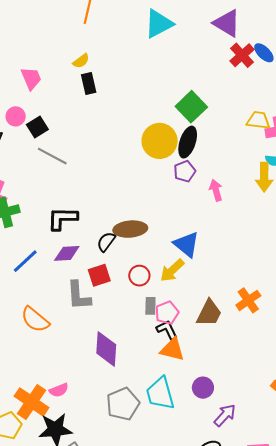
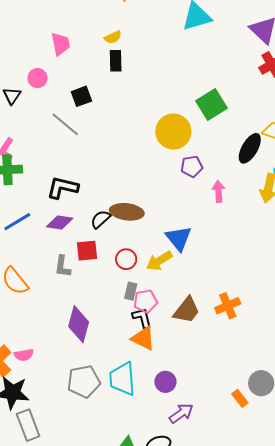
black square: (37, 127) -> (81, 96), moved
black ellipse: (188, 142) -> (250, 148), moved
gray L-shape: (79, 296) -> (63, 266), size x0.7

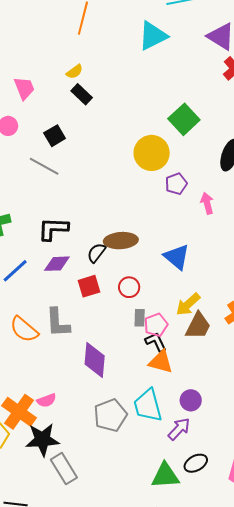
black rectangle: (116, 61) -> (82, 94), turned -35
yellow arrow: (159, 261) -> (188, 304), moved
gray L-shape: (63, 266) -> (58, 323), moved, size x1.4
purple arrow: (181, 413) -> (179, 429), moved

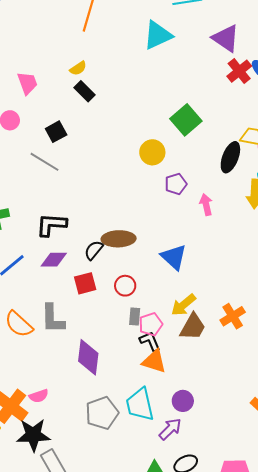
yellow circle: (152, 153) -> (152, 152), size x0.7

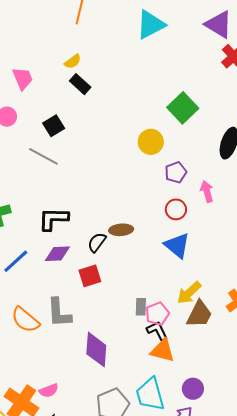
brown ellipse: (119, 239) -> (121, 230), size x0.7
red circle: (125, 286) -> (176, 209), moved

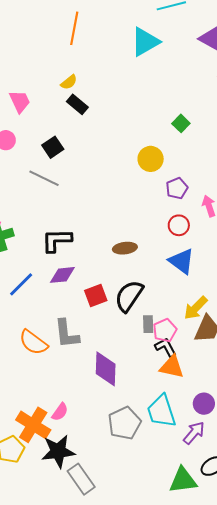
green square: (183, 108) -> (181, 123), size x0.6
black semicircle: (97, 242) -> (129, 296), moved, size x1.6
pink semicircle: (49, 391) -> (60, 412), turned -30

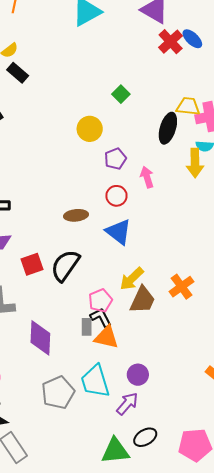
brown ellipse: (125, 248) -> (76, 215), moved
gray rectangle: (148, 324) -> (87, 327), moved

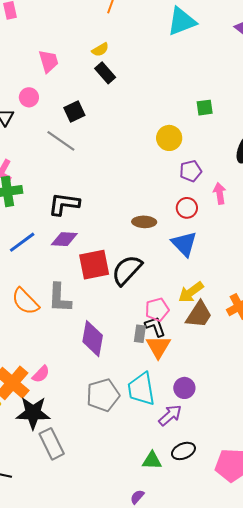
green square: (121, 94) -> (205, 108), turned 30
red square: (32, 264) -> (94, 265), size x1.4
orange triangle: (107, 337) -> (158, 347), turned 40
green triangle: (115, 451) -> (152, 461), size x0.7

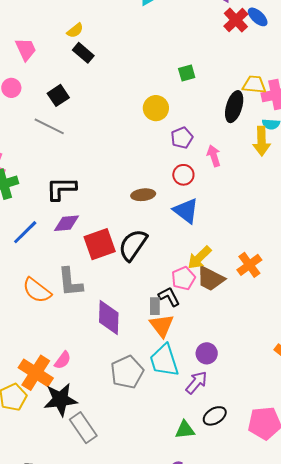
pink pentagon: (157, 310) -> (183, 278), moved
brown trapezoid: (199, 315) -> (211, 279), turned 92
orange triangle: (158, 347) -> (162, 326), moved

